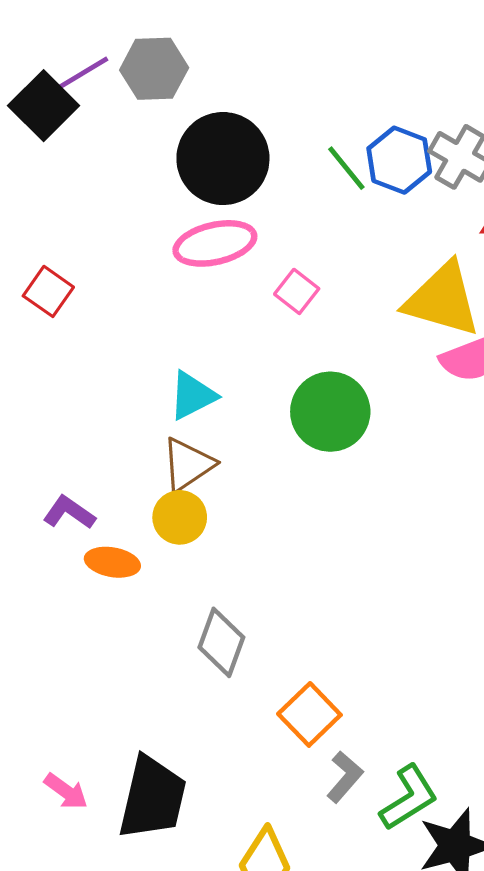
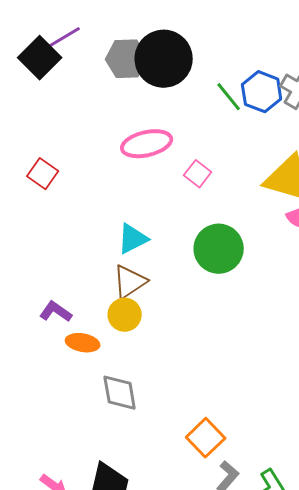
gray hexagon: (154, 69) -> (127, 59), moved
black circle: (223, 159) -> (164, 59), moved
gray diamond: (221, 642) -> (120, 393), moved, turned -30

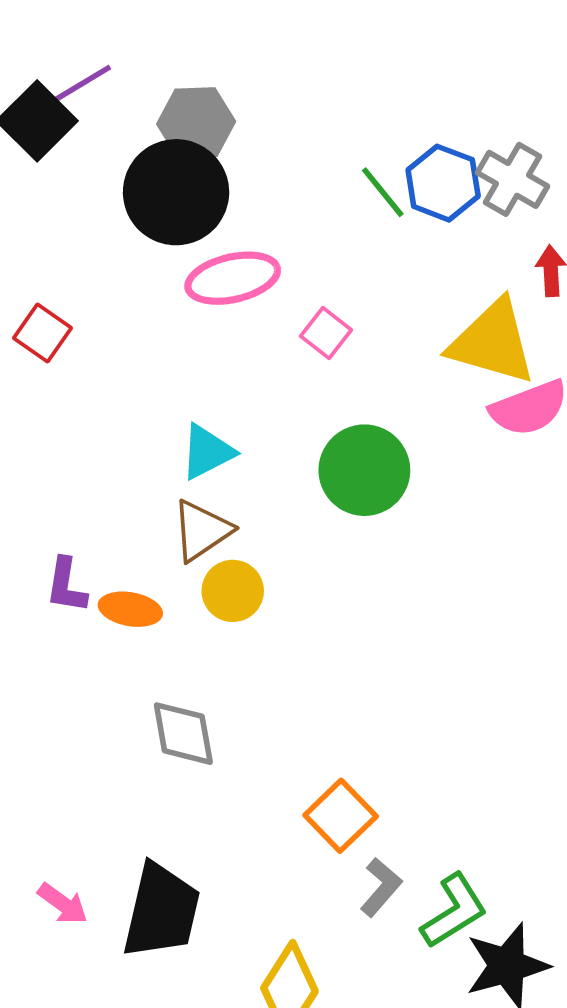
black circle: (164, 59) -> (176, 192), moved
purple L-shape: (56, 312) -> (66, 585), turned -116
yellow circle: (125, 315) -> (233, 591), moved
orange ellipse: (83, 343) -> (130, 609), moved

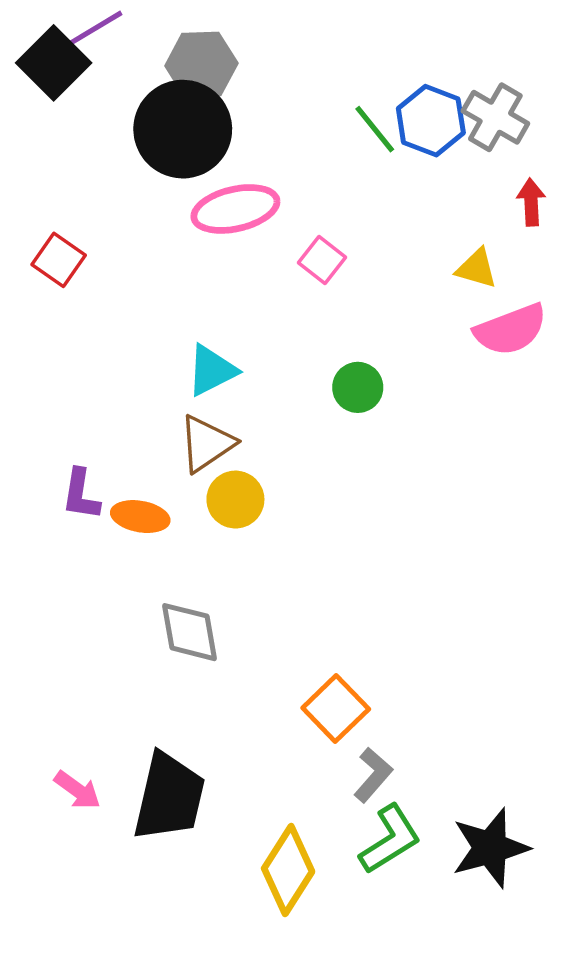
yellow triangle: (492, 342) -> (477, 268), size x0.5
green circle: (364, 470) -> (358, 387), size x0.6
green L-shape: (454, 911) -> (390, 839), moved

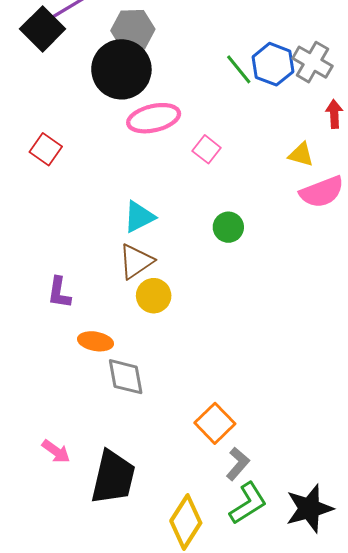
orange ellipse: (140, 517) -> (95, 341), moved
pink arrow: (77, 790) -> (56, 451), moved

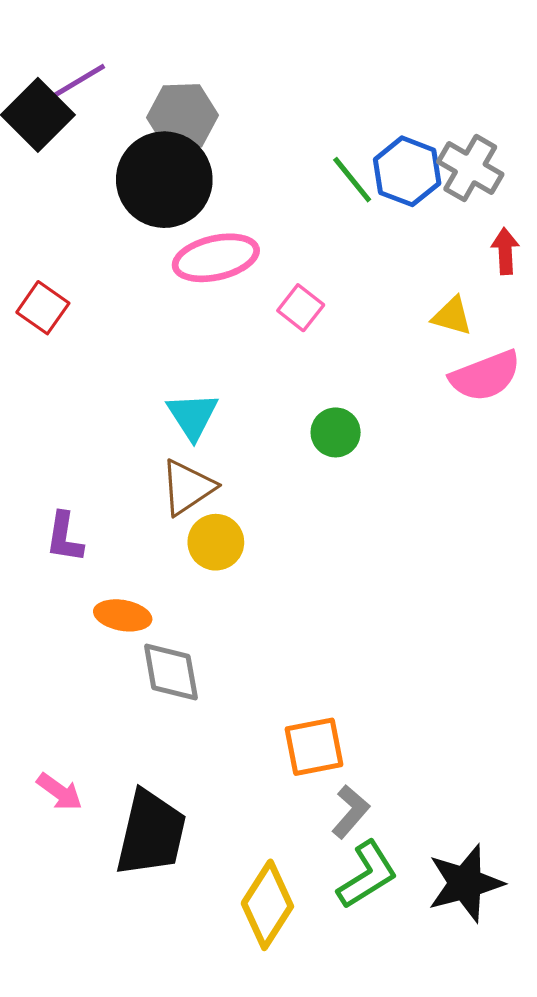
cyan triangle: (139, 217) -> (193, 416), turned -36
orange square: (215, 423) -> (314, 747), turned 33

